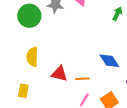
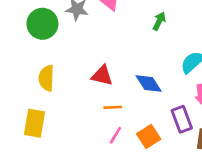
red triangle: (59, 74) -> (102, 75), moved
yellow rectangle: (23, 91) -> (34, 123), size x1.5

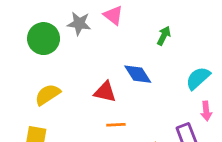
yellow semicircle: (46, 78) -> (48, 95), turned 55
blue diamond: (149, 83) -> (138, 74), moved

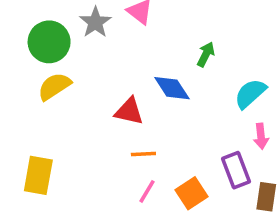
gray star: (79, 23) -> (95, 22), turned 30
green arrow: (164, 36) -> (206, 54), moved
yellow semicircle: (48, 95) -> (54, 86), moved

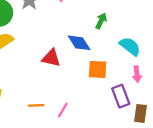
cyan semicircle: (250, 94) -> (130, 46), turned 80
orange line: (143, 154) -> (36, 105), moved
orange square: (191, 193) -> (98, 69), moved, turned 36

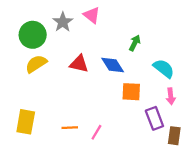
red triangle: (51, 58) -> (79, 64), moved

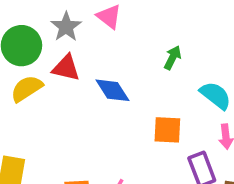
red triangle: (79, 64) -> (66, 68), moved
blue diamond: (113, 65) -> (112, 90), moved

